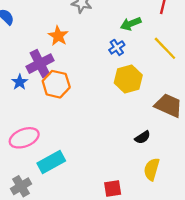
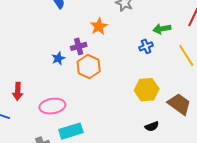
purple cross: (40, 64) -> (79, 46), size x0.7
yellow hexagon: (128, 79) -> (147, 90), moved

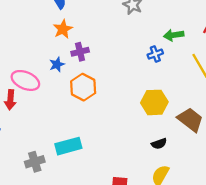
orange star: (99, 26) -> (63, 29), moved
orange hexagon: (89, 67) -> (83, 87), moved
pink ellipse: (52, 106) -> (25, 80), moved, turned 30

